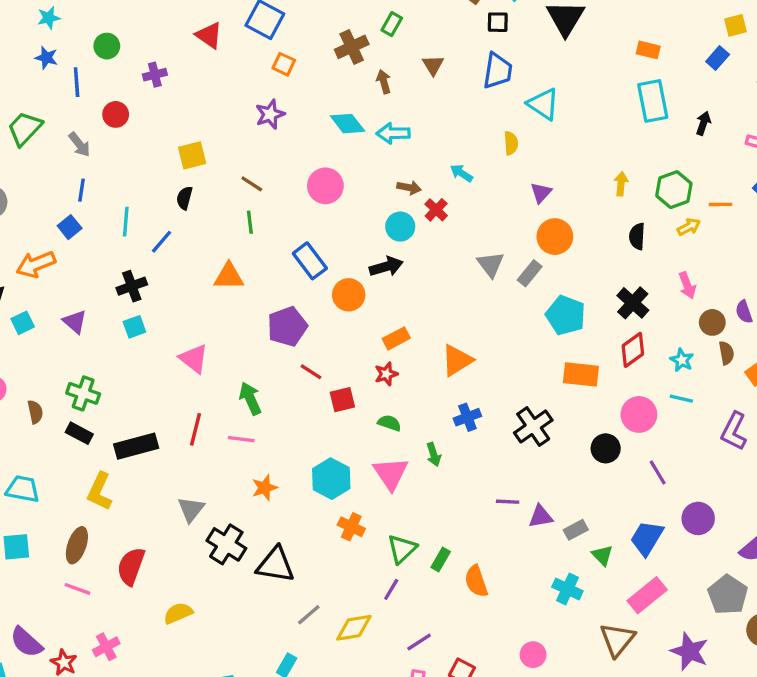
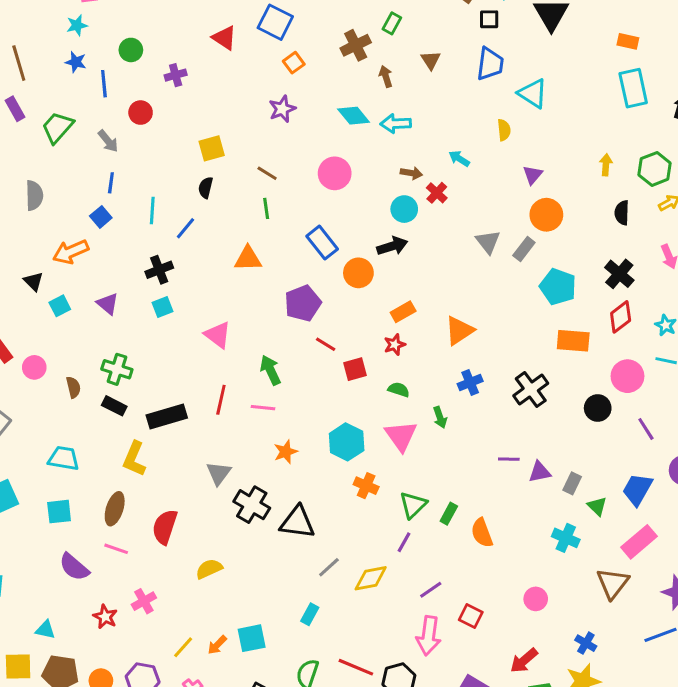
orange square: (284, 64) -> (294, 63), turned 30
gray rectangle: (576, 530) -> (572, 483), turned -35
purple semicircle: (26, 642) -> (74, 567), moved

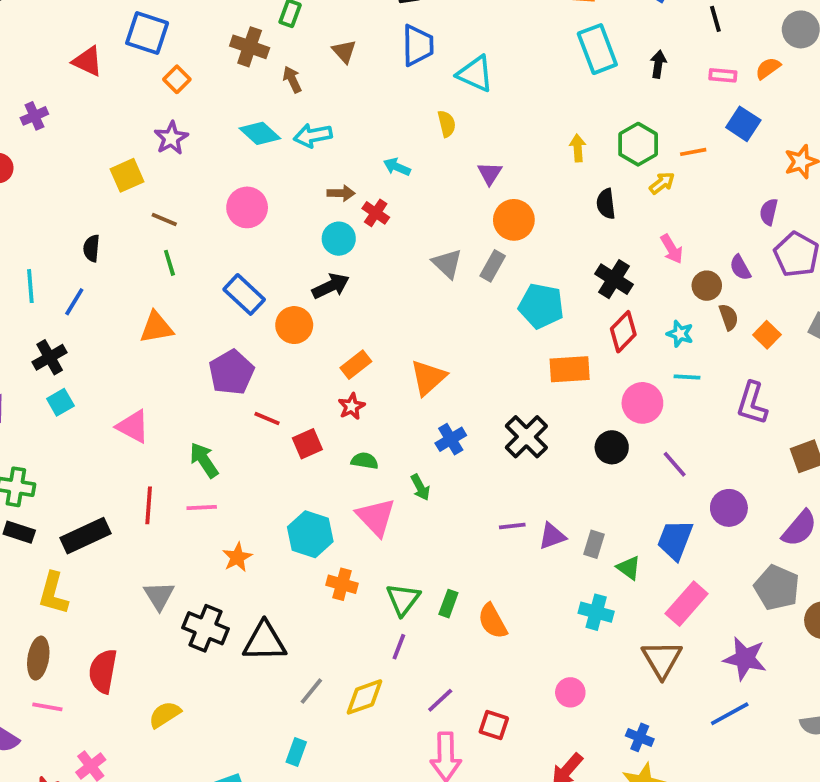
brown cross: (356, 45) -> (250, 47), turned -36
yellow square: (212, 148) -> (127, 175), moved

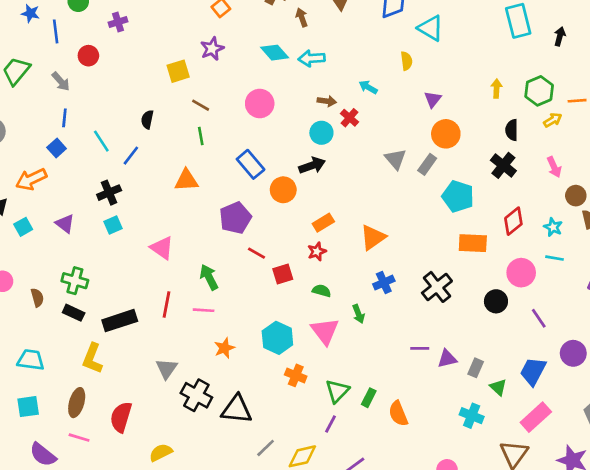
black cross: (614, 279) -> (503, 165), moved
cyan line: (30, 286) -> (101, 141), turned -35

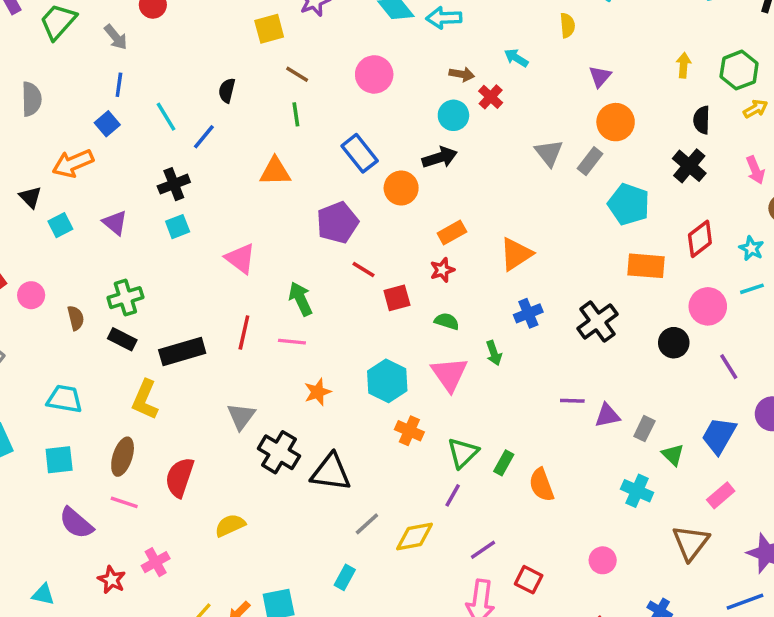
cyan line: (554, 258) -> (752, 289), turned -30
green cross: (75, 281) -> (125, 298), turned -35
pink rectangle: (536, 417) -> (721, 495), size x0.7

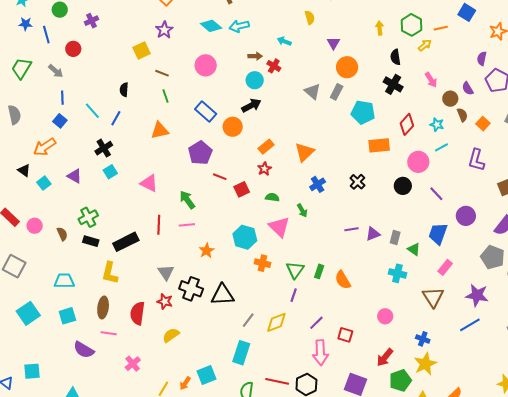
black cross: (597, 321) -> (357, 182), size x0.7
cyan rectangle: (345, 577) -> (241, 353), size x1.6
red star: (112, 580) -> (165, 301), moved

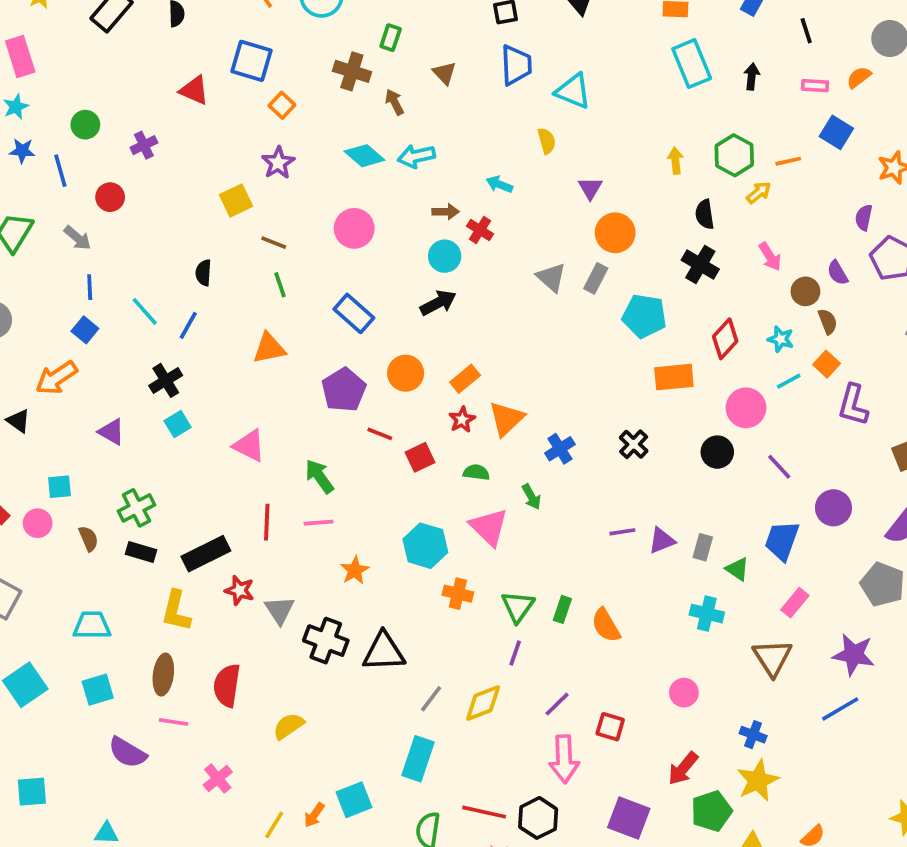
orange square: (483, 124) -> (827, 364), moved
orange circle: (233, 127) -> (406, 373), moved
orange triangle: (304, 152) -> (506, 419), moved
cyan square: (44, 183) -> (59, 487), moved, turned 32
red star: (165, 301) -> (240, 590), moved

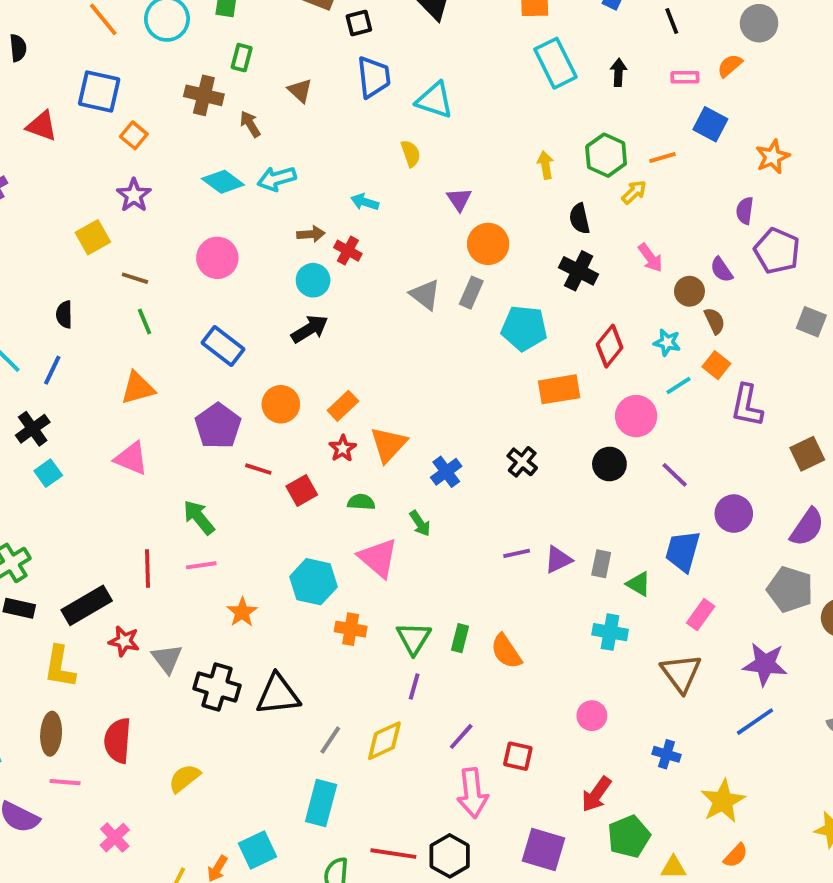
pink triangle: (249, 446) -> (131, 458), moved
yellow star: (758, 781) -> (723, 801), moved

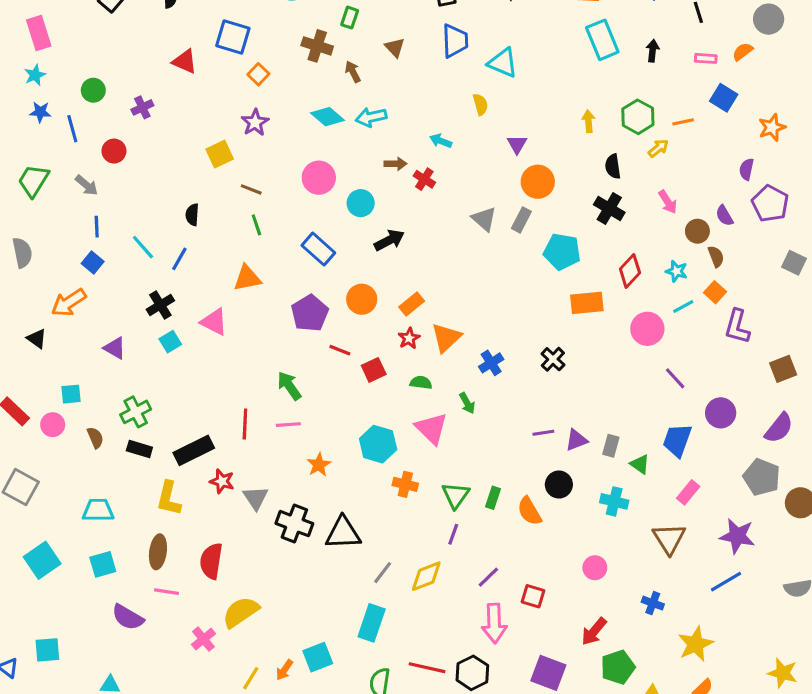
cyan circle: (313, 280) -> (361, 203), moved
pink triangle: (131, 458) -> (214, 322), moved
black circle: (609, 464) -> (559, 485), moved
yellow semicircle: (184, 778) -> (241, 612), moved, size x1.4

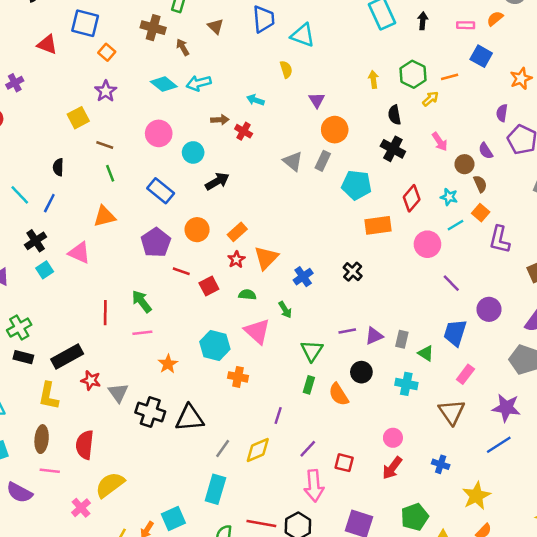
red line: (245, 424) -> (105, 313), moved
green triangle: (456, 495) -> (312, 351), moved
red arrow: (594, 631) -> (392, 468), moved

